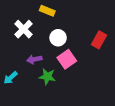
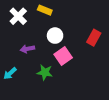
white cross: (24, 29) -> (18, 16), moved
purple arrow: (34, 59) -> (27, 49), moved

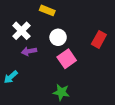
white cross: (18, 16) -> (21, 31), moved
green star: (45, 72) -> (61, 92), moved

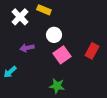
white cross: (21, 31) -> (20, 17), moved
red rectangle: (99, 39) -> (92, 51), moved

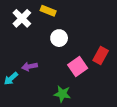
purple arrow: (27, 48) -> (30, 66), moved
pink square: (62, 55) -> (78, 66), moved

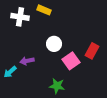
white cross: (22, 18) -> (20, 17), turned -36
white circle: (59, 38) -> (54, 44), moved

